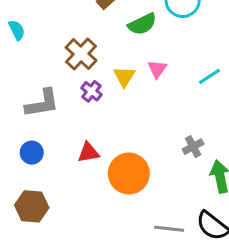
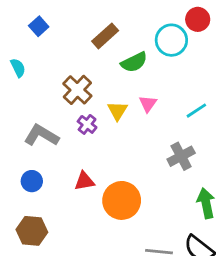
gray L-shape: (42, 103) -> (41, 135), turned -140
gray cross: (193, 147) -> (181, 156), moved, size x1.4

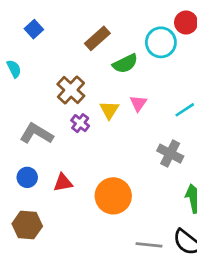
gray cross: (181, 156) -> (170, 154), turned -35
red triangle: (84, 181) -> (63, 183), moved

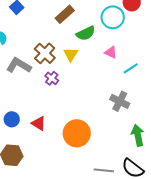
pink triangle: (138, 103) -> (111, 52), moved, turned -40
yellow triangle: (109, 110) -> (71, 54), moved
gray L-shape: (36, 134) -> (19, 65), moved
red triangle: (63, 183) -> (39, 123), turned 42

